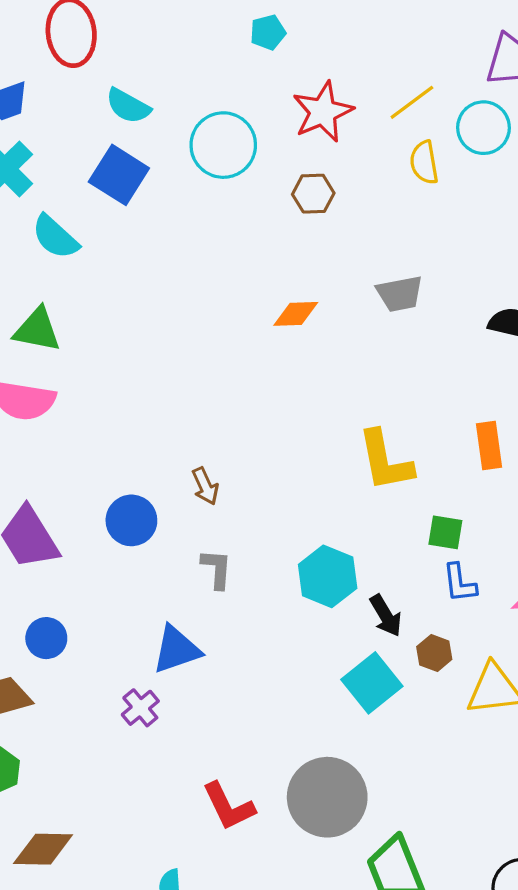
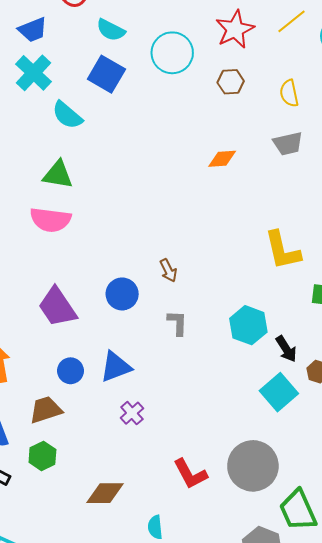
yellow semicircle: (424, 162) -> (289, 93), moved
blue triangle: (176, 650) -> (116, 367), moved
brown diamond: (43, 849) -> (105, 493), moved

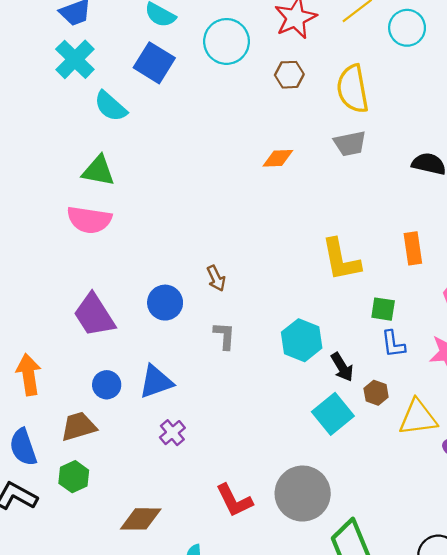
yellow semicircle: (289, 93) -> (353, 89), size x1.6

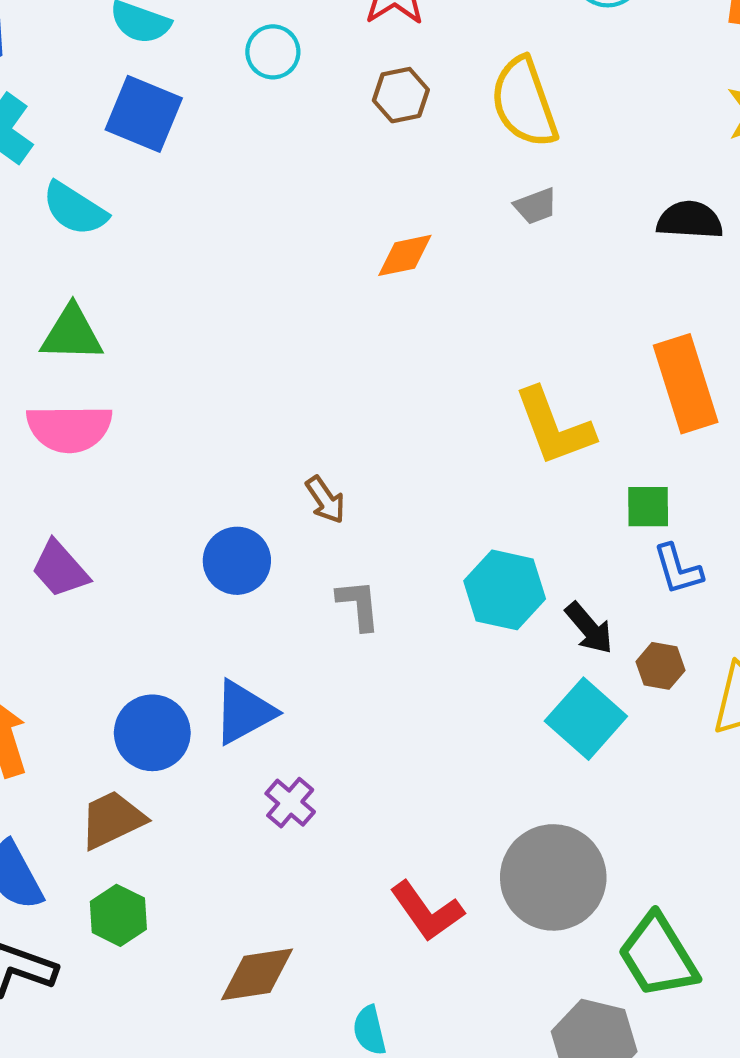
cyan circle: (227, 41) -> (273, 52), size x0.6
gray trapezoid: (350, 144) -> (536, 206), size x0.7
orange rectangle: (413, 248) -> (686, 384), size x1.5
purple trapezoid: (94, 315) -> (60, 569), moved, size x0.7
blue circle: (107, 385) -> (152, 733), size x1.4

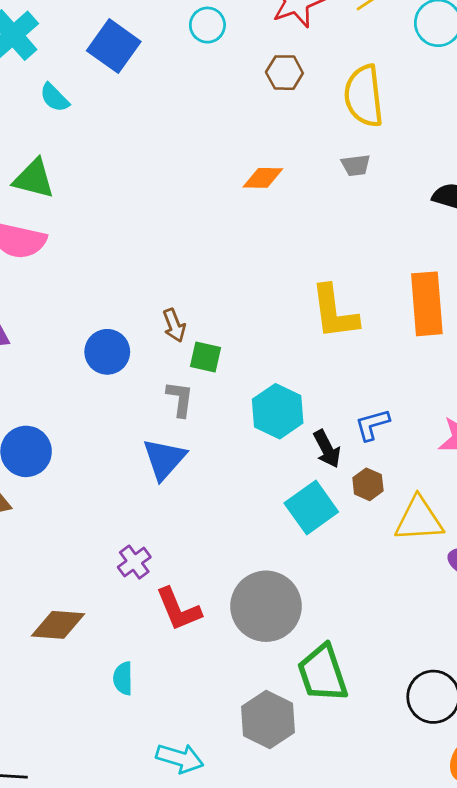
cyan semicircle: (75, 209) -> (54, 98), size x0.7
green square: (648, 507) -> (206, 357), moved
blue L-shape: (678, 569) -> (372, 425), moved, turned 78
blue triangle: (244, 712) -> (164, 459), moved, turned -33
purple cross: (290, 803) -> (134, 562), moved

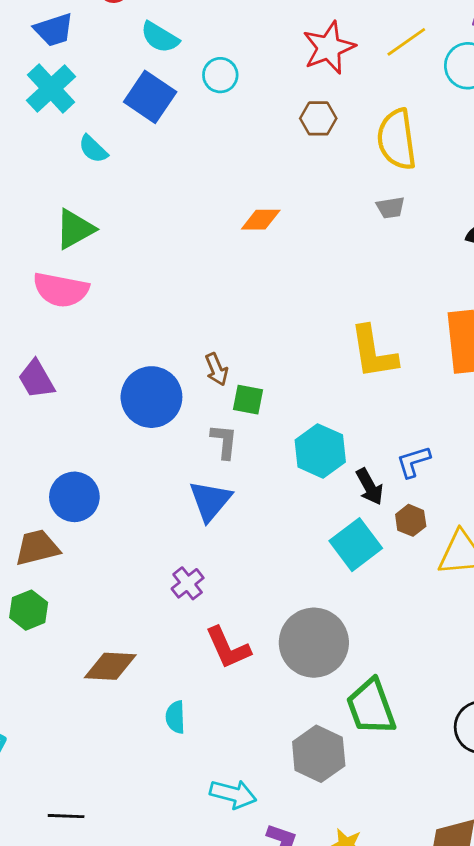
cyan circle: (207, 25) -> (220, 75), moved
orange diamond: (263, 178) -> (261, 220), moved
green triangle: (34, 179) -> (75, 229), turned -42
blue circle: (107, 352) -> (151, 397), size x1.4
purple cross: (134, 562) -> (188, 583), moved

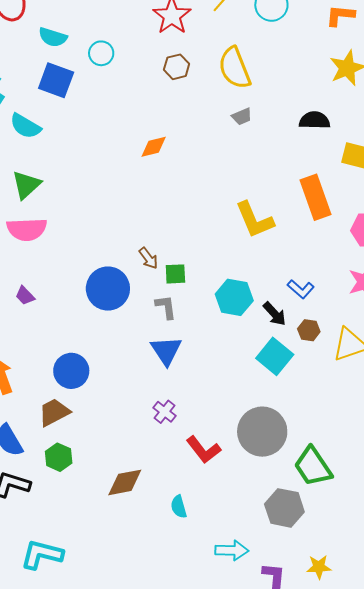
cyan semicircle: (93, 149) -> (25, 126), size x1.4
purple trapezoid: (36, 379) -> (25, 296), size x0.7
blue L-shape: (413, 462) -> (301, 289), turned -108

